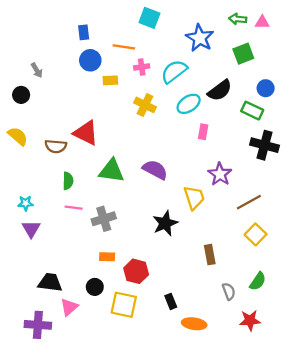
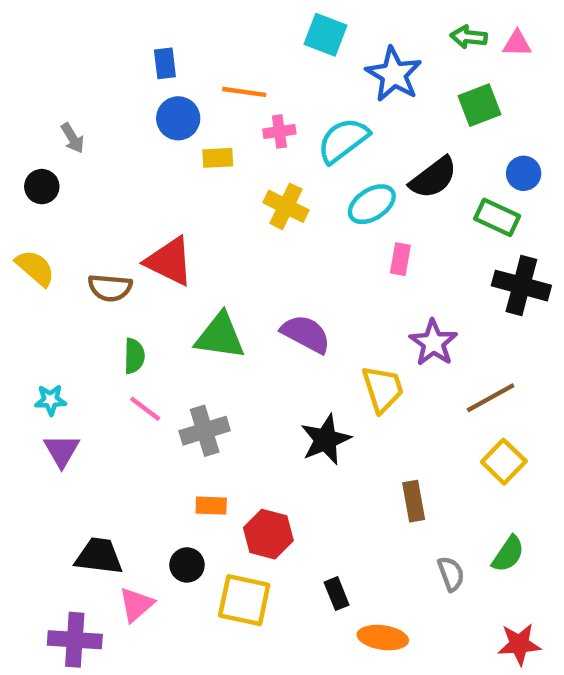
cyan square: (149, 18) -> (326, 35), moved
pink line: (74, 208) -> (145, 409), turned 30
red star: (250, 320) -> (519, 644), moved

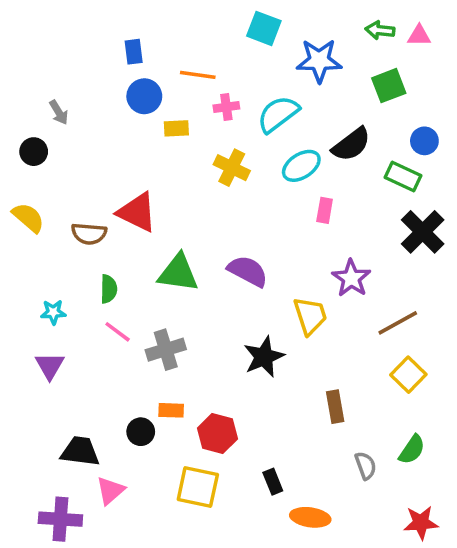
blue star: (394, 74) -> (319, 61), turned -30
black cross: (521, 286) -> (423, 232), turned 30
cyan star: (51, 400) -> (53, 312), moved
black circle: (187, 565) -> (141, 432), moved

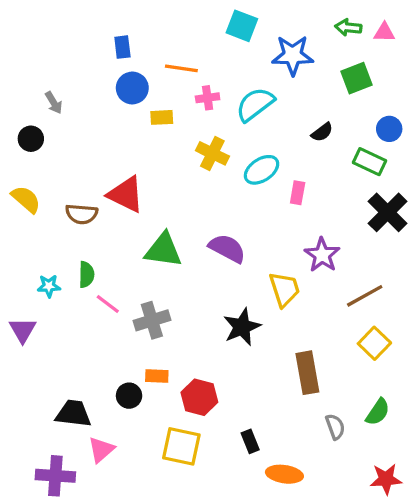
black semicircle: (351, 144) -> (322, 132), size x0.6
cyan ellipse: (301, 166) -> (262, 170), moved
green semicircle: (109, 289) -> (86, 275), moved
purple triangle: (50, 366) -> (23, 330), moved
brown rectangle: (335, 407) -> (307, 373), size x1.4

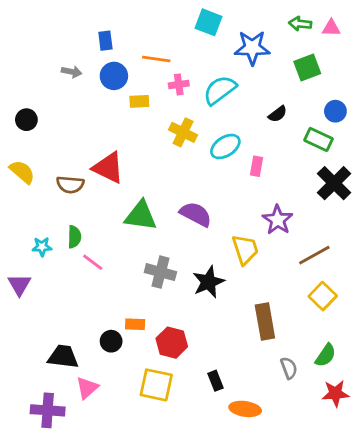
gray arrow: (54, 103) -> (72, 72), moved, turned -48
gray cross: (152, 320) -> (160, 272), moved, turned 32
red star: (386, 479) -> (335, 393), moved

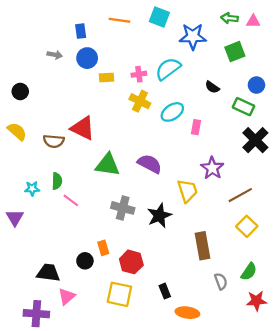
orange line: (156, 59) -> (119, 20), moved
pink cross: (179, 84) -> (139, 74), moved
black semicircle: (278, 114) -> (212, 87), turned 72
orange rectangle: (135, 324) -> (103, 248), turned 72

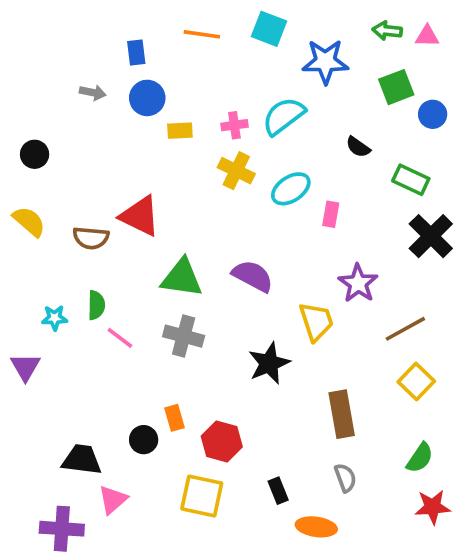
blue circle: (256, 85) -> (433, 114), moved
gray cross: (123, 208) -> (184, 336), moved
gray semicircle: (221, 281) -> (345, 478), moved

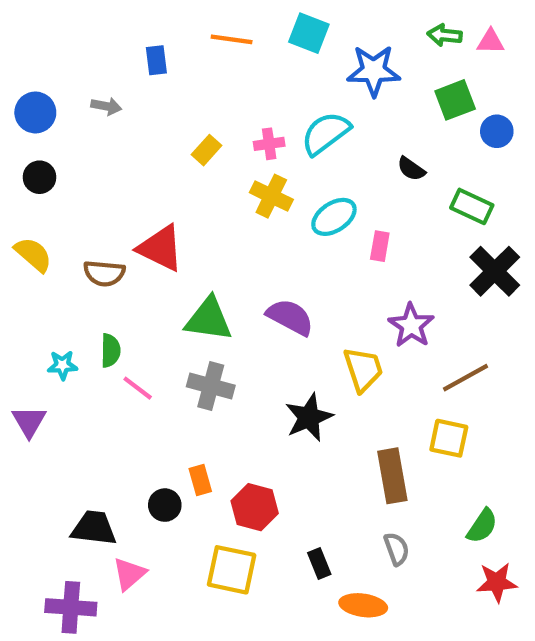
blue circle: (147, 98) -> (35, 112), moved
yellow rectangle: (180, 131) -> (207, 150), turned -45
yellow square: (416, 381) -> (449, 438), moved, turned -32

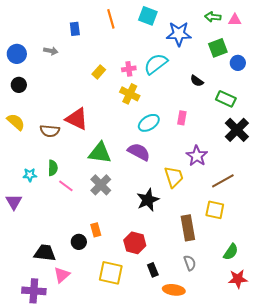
orange line: (232, 39) -> (111, 19), turned 66
cyan ellipse: (334, 217) -> (149, 123), moved
gray cross: (211, 386) -> (101, 185), turned 30
red hexagon: (255, 507) -> (135, 243), moved

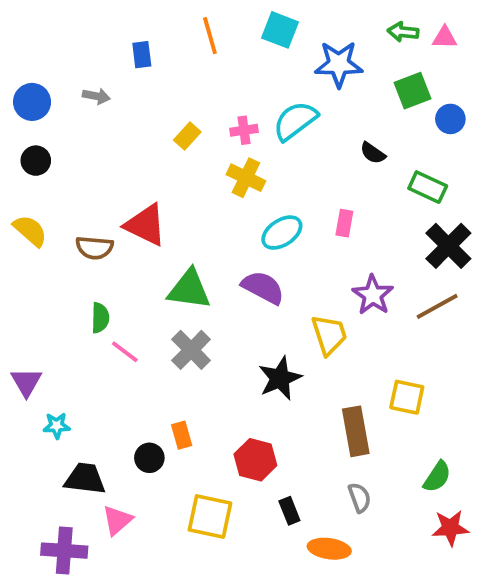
cyan star: (30, 175) -> (57, 426), moved
brown line: (223, 181) -> (437, 306), moved

